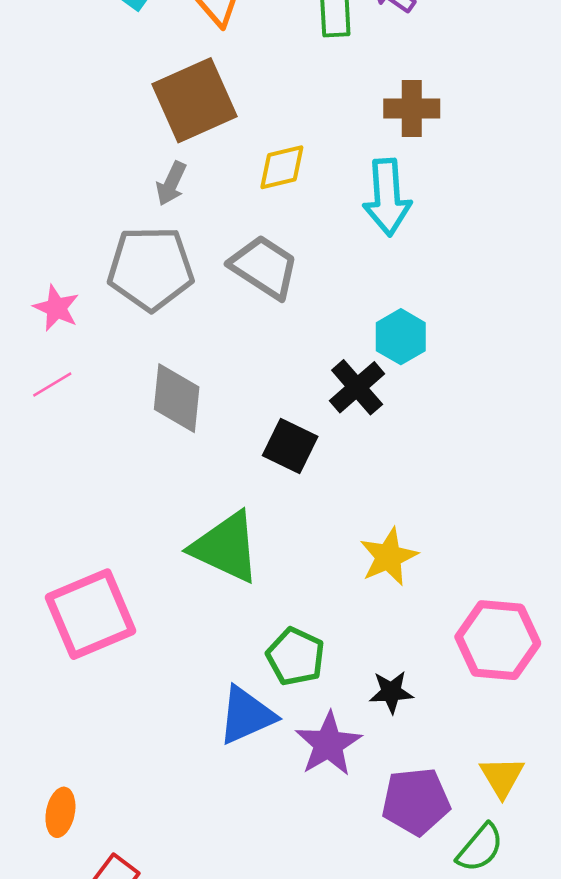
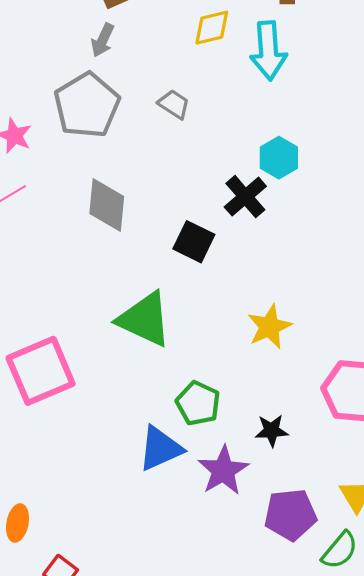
yellow diamond: (282, 167) -> (212, 28), moved
gray trapezoid: (264, 267) -> (174, 104), size x0.6
gray pentagon: (151, 268) -> (87, 105), turned -30

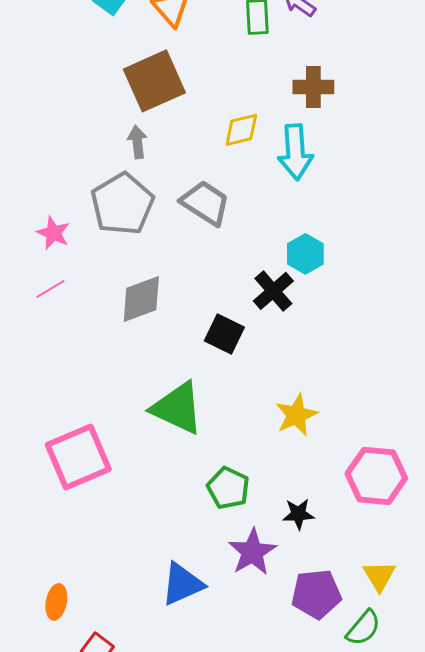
gray arrow: (103, 40) -> (137, 142), turned 148
gray trapezoid: (174, 104) -> (205, 203), size x1.6
gray diamond: (107, 205) -> (141, 299), turned 64
blue triangle: (160, 448) -> (182, 584), moved

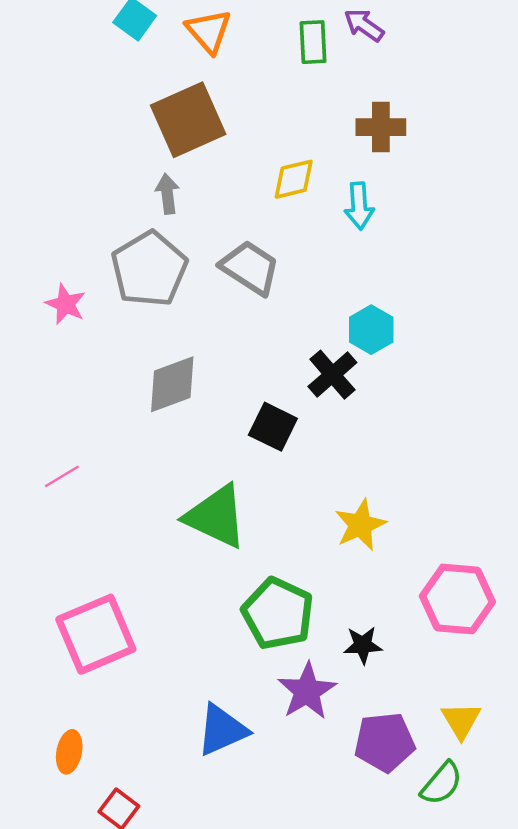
cyan arrow: (295, 152) -> (359, 206), size x0.7
pink line: (50, 289) -> (62, 476), moved
pink square: (78, 457) -> (96, 634), moved
green pentagon: (228, 488) -> (278, 614), size x1.4

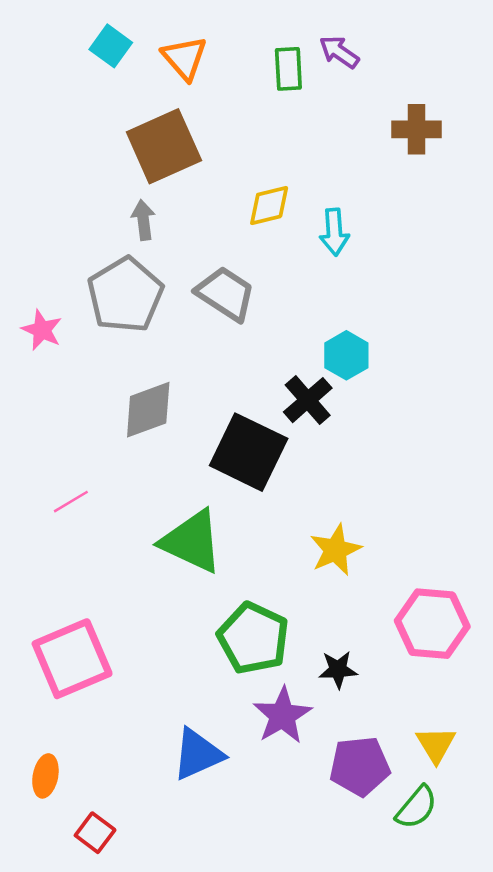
brown cross: (381, 127) -> (417, 129), moved
black square: (273, 427) -> (249, 452), size x1.6
pink line: (62, 476) -> (71, 502), moved

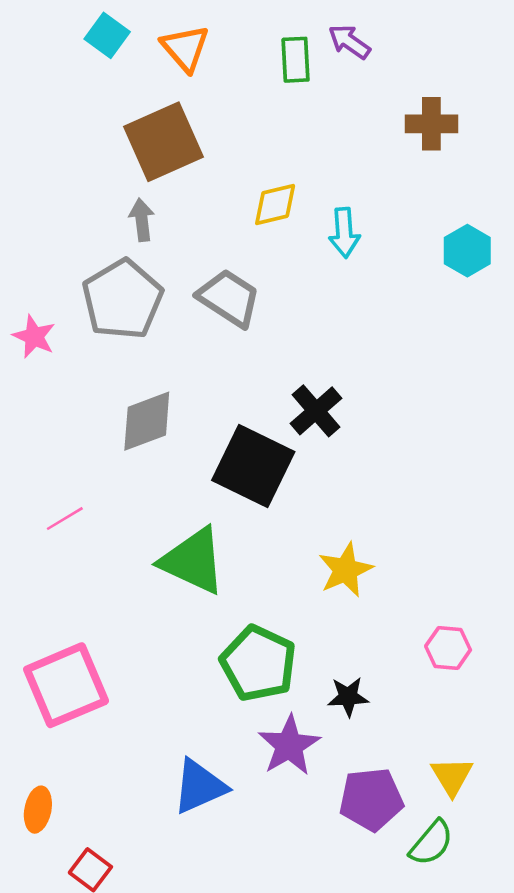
cyan hexagon: (346, 355) -> (467, 251), moved
pink hexagon: (432, 624) -> (448, 648), size x0.6

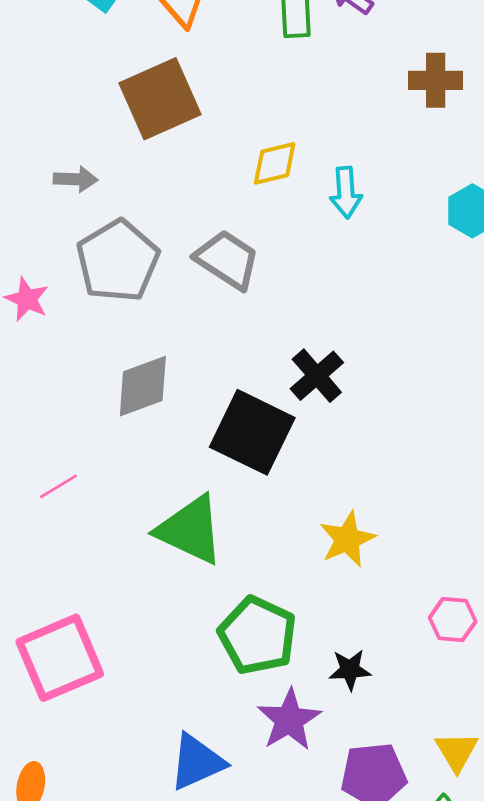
gray arrow: (142, 220) -> (76, 179), moved, turned 99

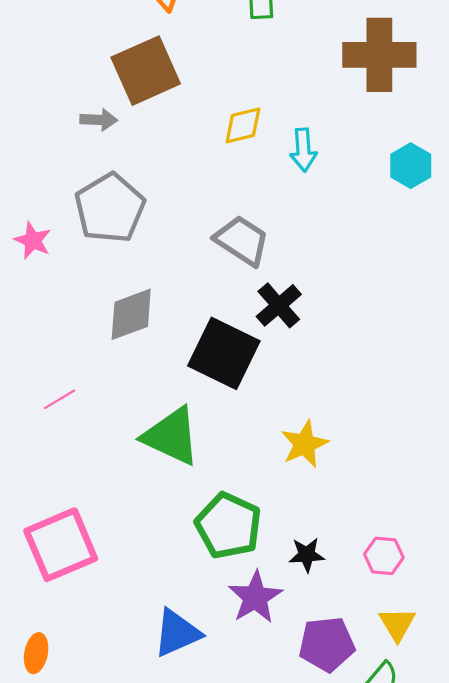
brown cross: (436, 80) -> (379, 55), size x1.6
gray arrow: (76, 179) -> (99, 120), moved
gray trapezoid: (227, 260) -> (242, 241), moved
pink hexagon: (453, 620) -> (384, 556), moved

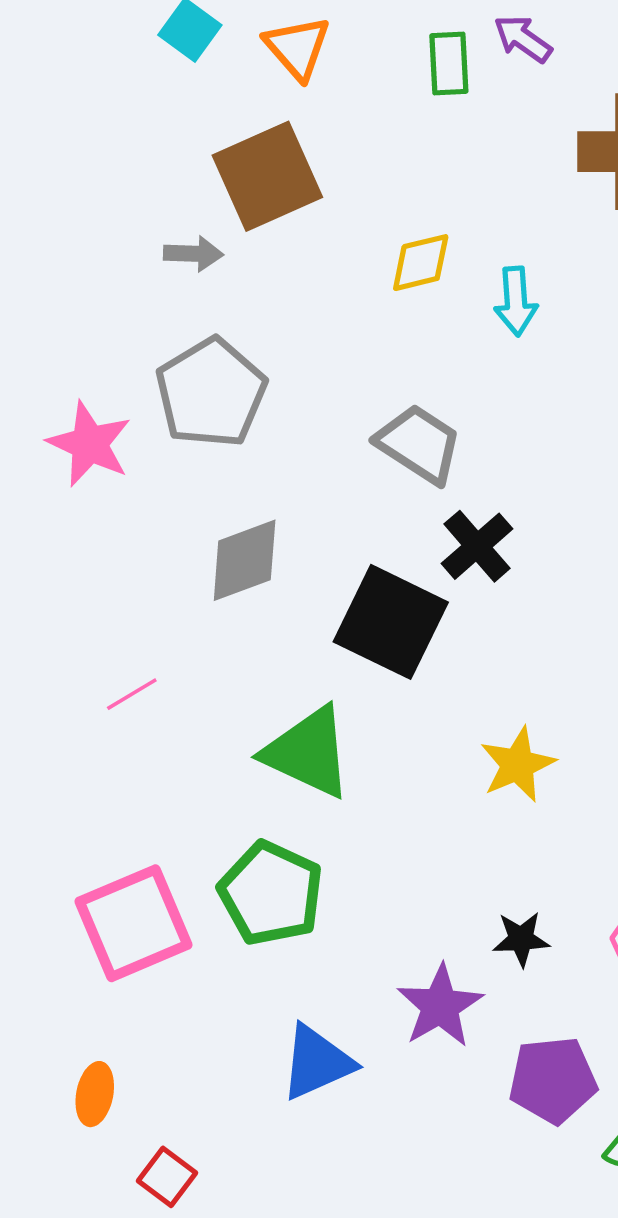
pink star: (33, 241) -> (89, 444), size x1.4
green pentagon: (228, 526) -> (271, 893), moved

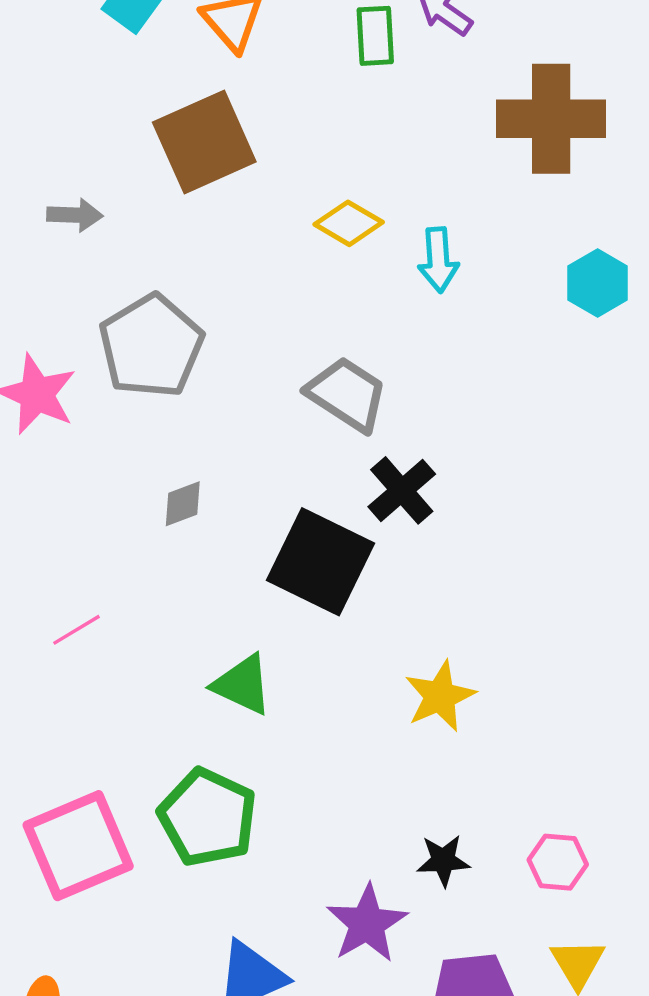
gray arrow: (193, 254) -> (75, 215), moved
yellow diamond: (421, 263) -> (349, 223), turned 44
gray diamond: (245, 560) -> (183, 504), size x0.6
green triangle: (308, 752) -> (242, 685), size x0.7

